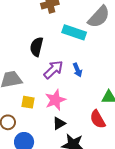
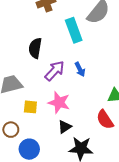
cyan rectangle: (74, 32) -> (74, 30), turned 55
pink star: (55, 100) -> (59, 102), turned -30

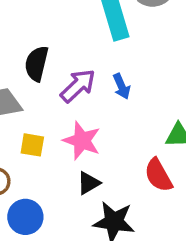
black semicircle: (35, 48) -> (37, 64), moved

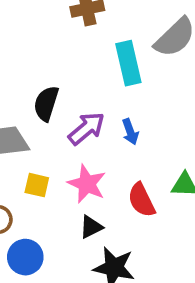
red semicircle: (158, 175) -> (141, 200), moved

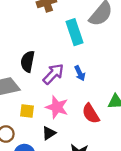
black triangle: (91, 227) -> (49, 133), moved

